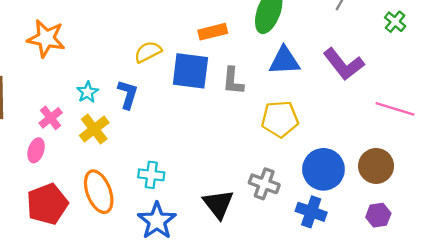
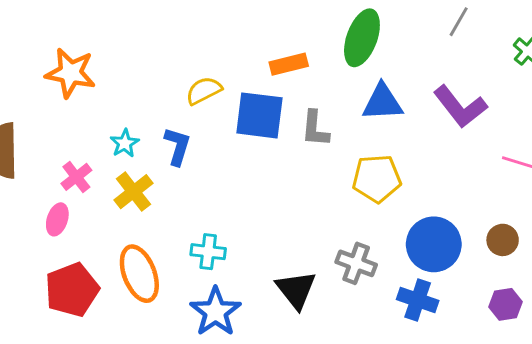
brown circle: (376, 166) -> (503, 240), size x0.7

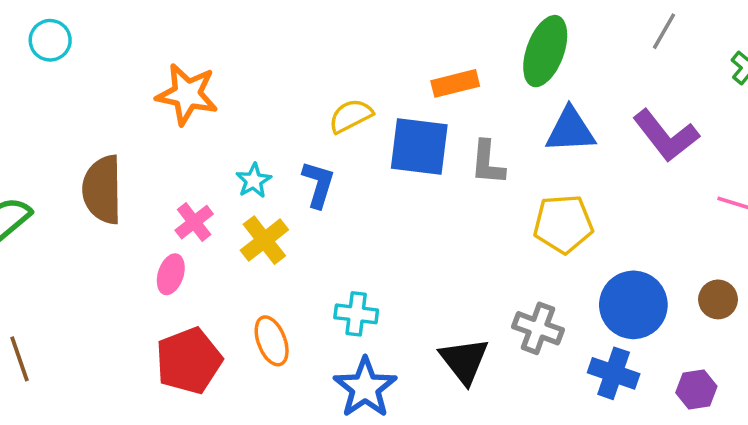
orange ellipse: (139, 274) -> (272, 341), size x0.7
purple hexagon: (506, 304) -> (696, 389), moved

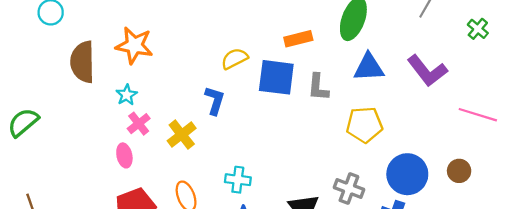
cyan star: (254, 181) -> (127, 95), moved
brown semicircle: (102, 190) -> (83, 62), moved
pink ellipse: (171, 274) -> (124, 155), turned -30

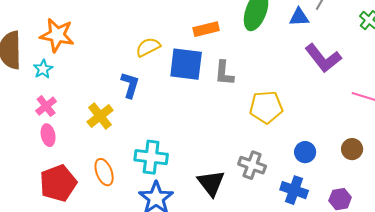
blue triangle: (369, 67) -> (299, 17), moved, size x0.7
cyan star: (127, 95) -> (43, 69), moved
pink cross: (139, 124) -> (46, 106), moved
blue circle: (407, 174) -> (305, 152), size x0.6
cyan cross: (238, 180) -> (151, 157), size x1.4

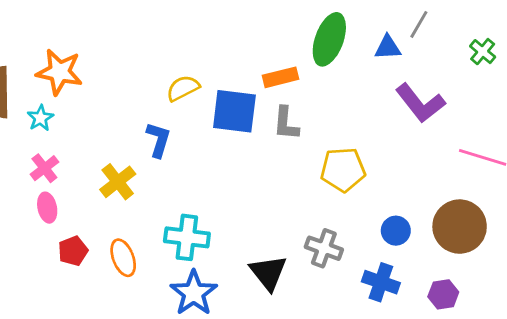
orange rectangle: (206, 29) -> (281, 77), moved
brown circle: (352, 149) -> (460, 227), size x1.8
red pentagon: (58, 183) -> (73, 251), moved, size x0.6

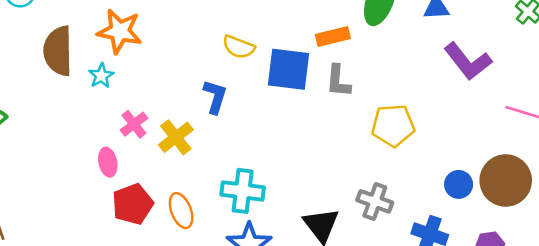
yellow semicircle: (183, 88) -> (239, 47), turned -132
pink cross: (44, 168) -> (134, 124), moved
blue circle: (396, 231) -> (459, 184), moved
red pentagon: (73, 251) -> (133, 204), size x1.4

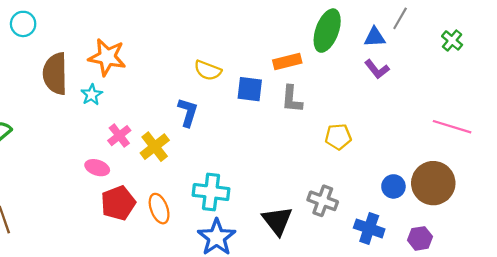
purple L-shape: (468, 61) -> (377, 69), moved, size x0.6
blue square: (288, 69) -> (250, 89), size x0.7
yellow pentagon: (393, 126) -> (338, 137), size x0.7
pink ellipse: (108, 162) -> (97, 168), turned -60

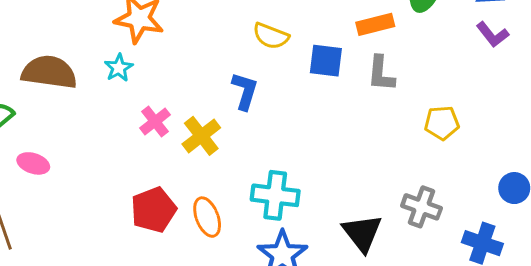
brown semicircle: (55, 74) -> (49, 72), moved, turned 99
pink ellipse: (97, 168) -> (33, 163), moved

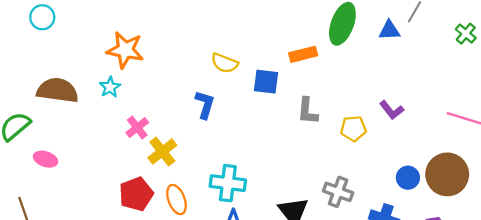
purple L-shape: (493, 34) -> (392, 110), moved
gray L-shape: (381, 74) -> (307, 111), moved
yellow cross: (201, 136) -> (162, 151), moved

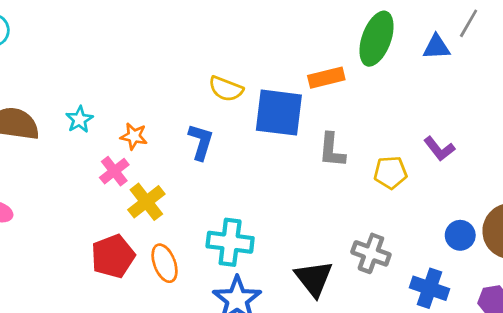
orange star: (125, 50) -> (134, 136), moved, size x0.6
blue square: (266, 82) -> (279, 113), size x1.5

